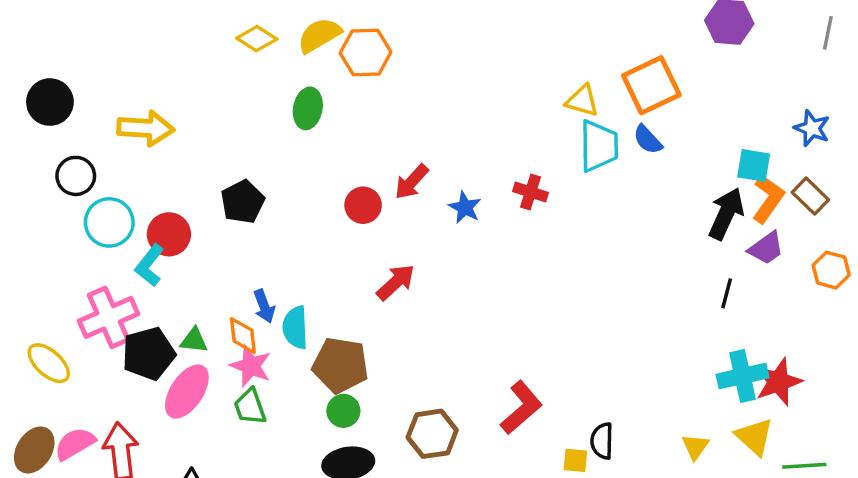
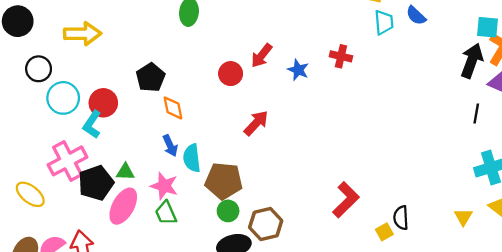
cyan trapezoid: (599, 146) -> (384, 22), size x0.7
orange diamond: (243, 336) -> (173, 108), moved
brown hexagon: (432, 434) -> (266, 224), moved
yellow square: (575, 460) -> (384, 232), turned -30

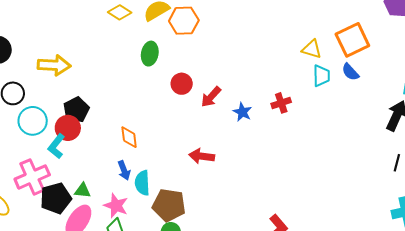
red cross: (341, 56) -> (281, 103), turned -36
red circle: (231, 74) -> (182, 84), moved
black pentagon: (151, 77) -> (76, 110), moved
red arrow: (256, 123) -> (202, 156), turned -130

